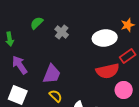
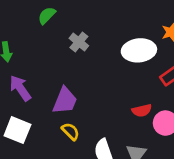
green semicircle: (37, 23) -> (47, 15), moved
red semicircle: (108, 71) -> (142, 110), moved, size x0.6

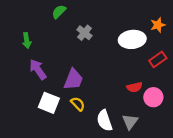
white square: (17, 130) -> (49, 103), moved

